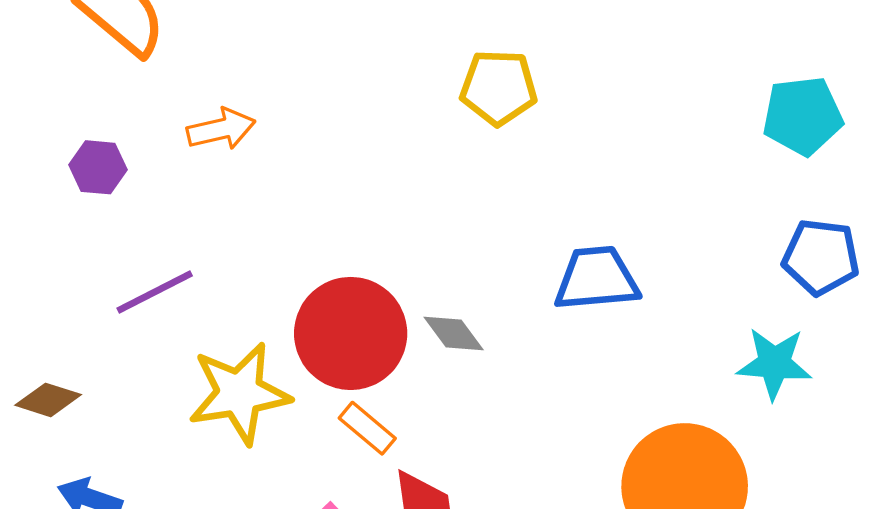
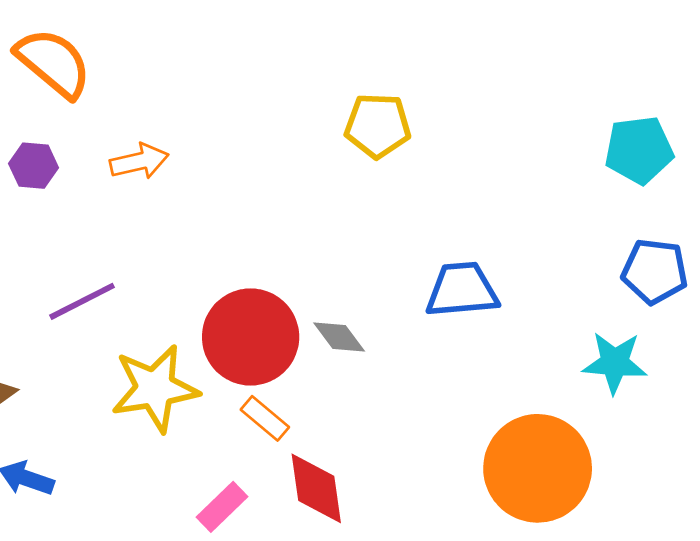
purple hexagon: (98, 167) -> (34, 166), moved

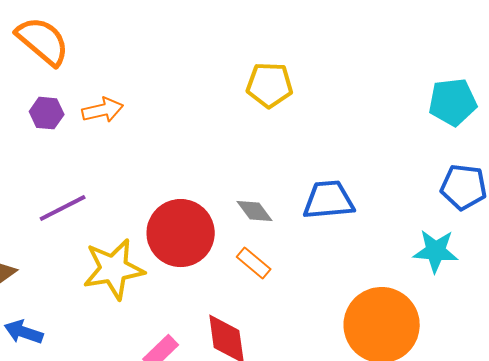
purple hexagon: (34, 166) -> (47, 113), moved
gray diamond: (339, 337) -> (255, 211), moved
orange rectangle: (265, 418) -> (254, 263), moved

